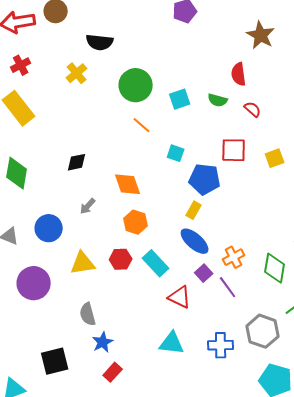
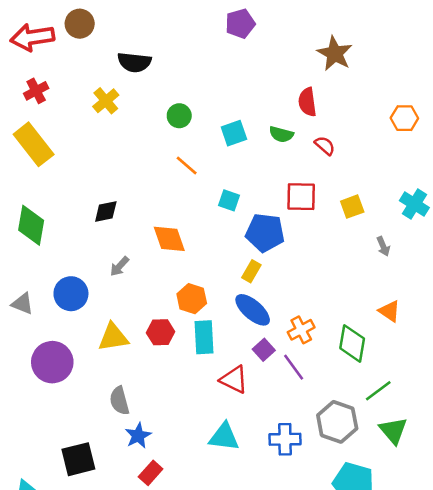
green circle: (136, 85) -> (179, 116), size x0.6
orange hexagon: (136, 222) -> (192, 299), moved
cyan rectangle: (156, 263) -> (204, 337), turned 40

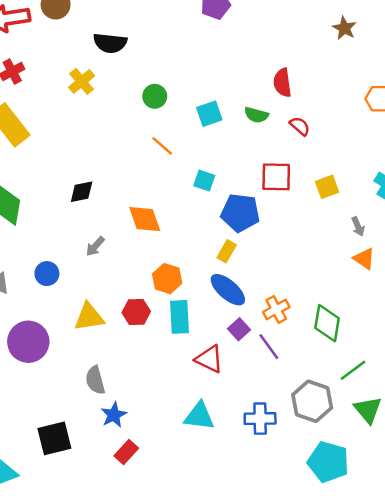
brown star: (335, 54) -> (344, 28), moved, size x0.7
blue circle: (71, 294) -> (47, 274), size x0.7
orange triangle: (389, 311) -> (364, 259), moved

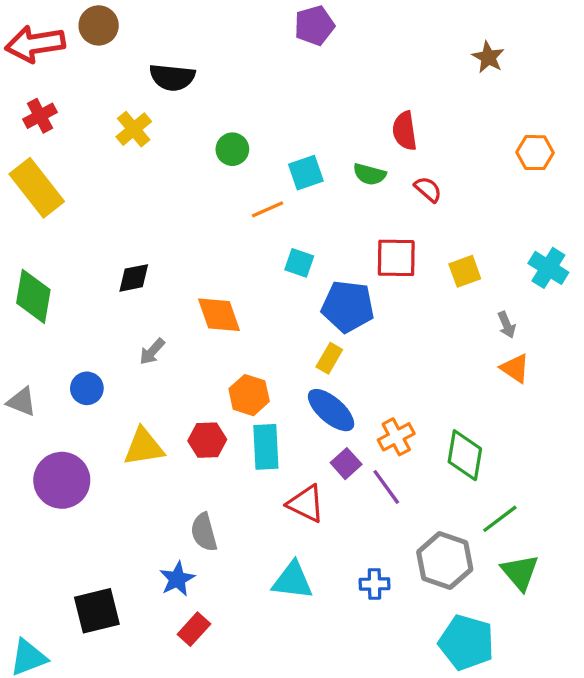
orange line: (162, 146) -> (267, 209), moved, turned -65
gray semicircle: (95, 380) -> (204, 532), moved
blue cross: (260, 419) -> (375, 584), size x0.7

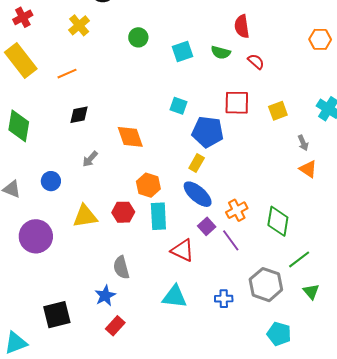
orange line: (267, 209) -> (67, 74), moved
green triangle: (520, 572) -> (311, 292), size x0.7
cyan pentagon: (466, 643) -> (279, 334), size x0.7

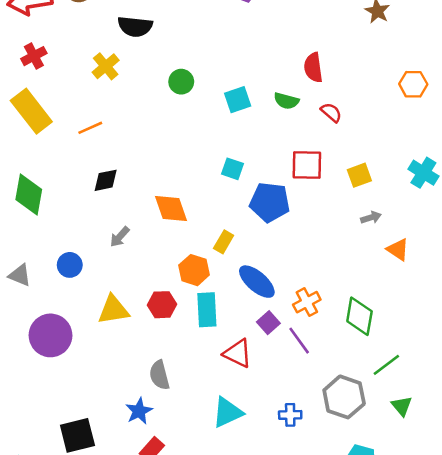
gray arrow: (303, 143) -> (371, 218), moved, turned -84
yellow rectangle: (197, 163) -> (224, 242), moved
cyan triangle: (174, 297) -> (227, 412), turned -32

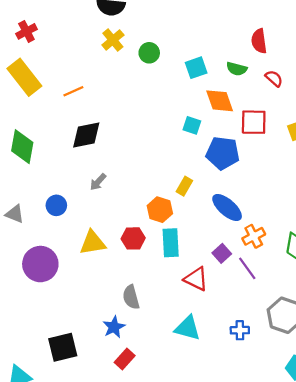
yellow cross: (106, 66) -> (113, 40), moved
black diamond: (106, 180) -> (86, 135), size x1.4
orange diamond: (171, 209) -> (220, 101), moved
blue ellipse: (257, 282) -> (227, 207), moved
cyan triangle: (227, 412) -> (188, 328), turned 40

